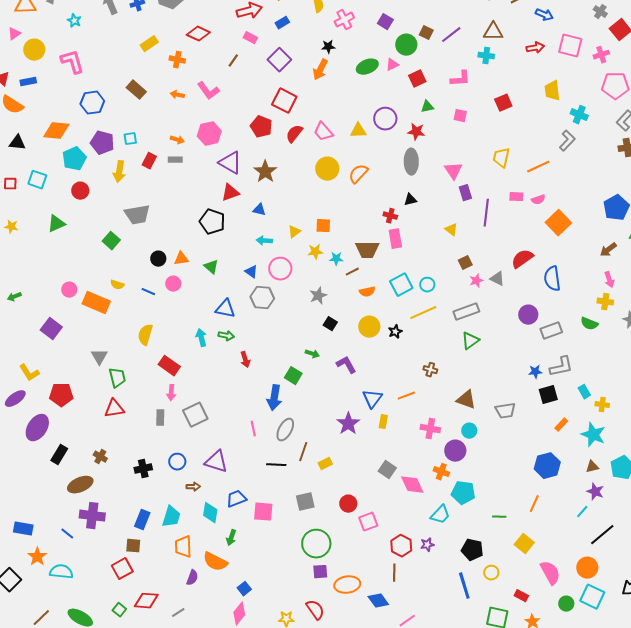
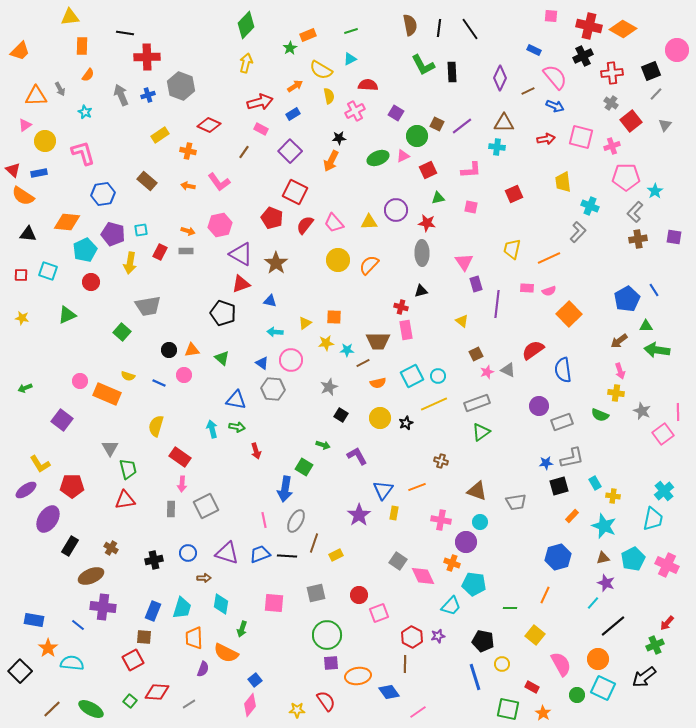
blue trapezoid: (236, 499) -> (260, 554), moved

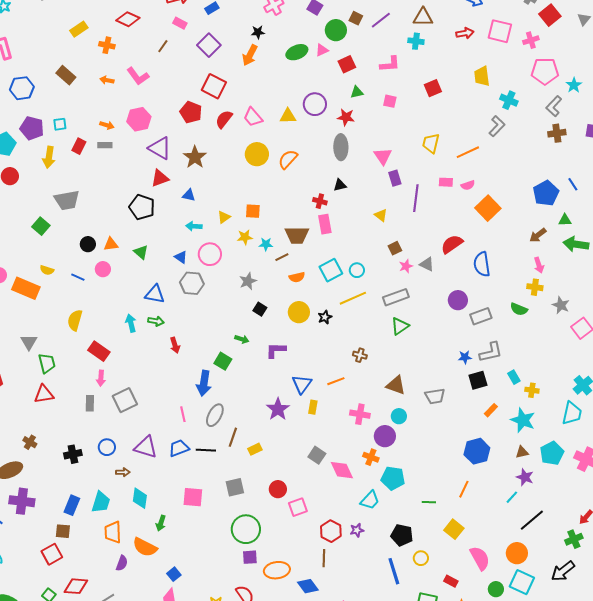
purple L-shape: (357, 456) -> (276, 350), turned -60

